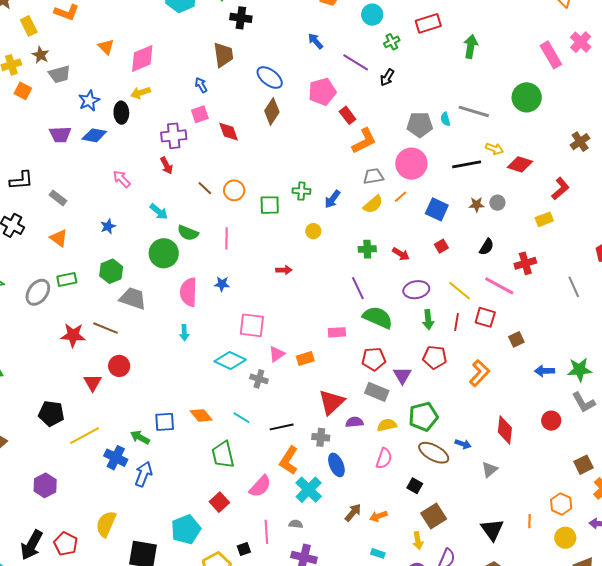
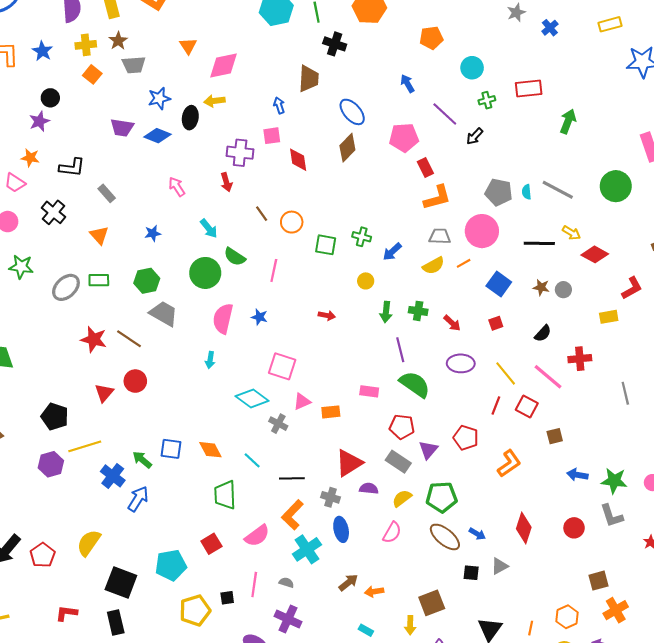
green arrow: (428, 320) -> (386, 312), moved
yellow semicircle: (387, 425) -> (402, 498), turned -36
purple hexagon: (45, 485) -> (51, 464), moved
black square: (415, 486) -> (471, 573), moved, turned -35

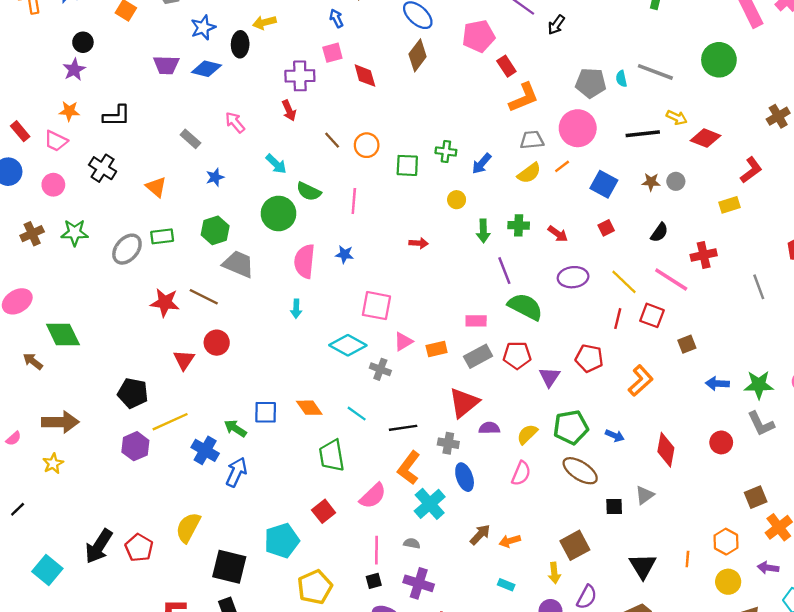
gray rectangle: (107, 193) -> (190, 139), moved
gray rectangle: (398, 462) -> (478, 356), moved, turned -55
blue arrow: (477, 534) -> (615, 436), moved
black square: (227, 598) -> (374, 581), moved

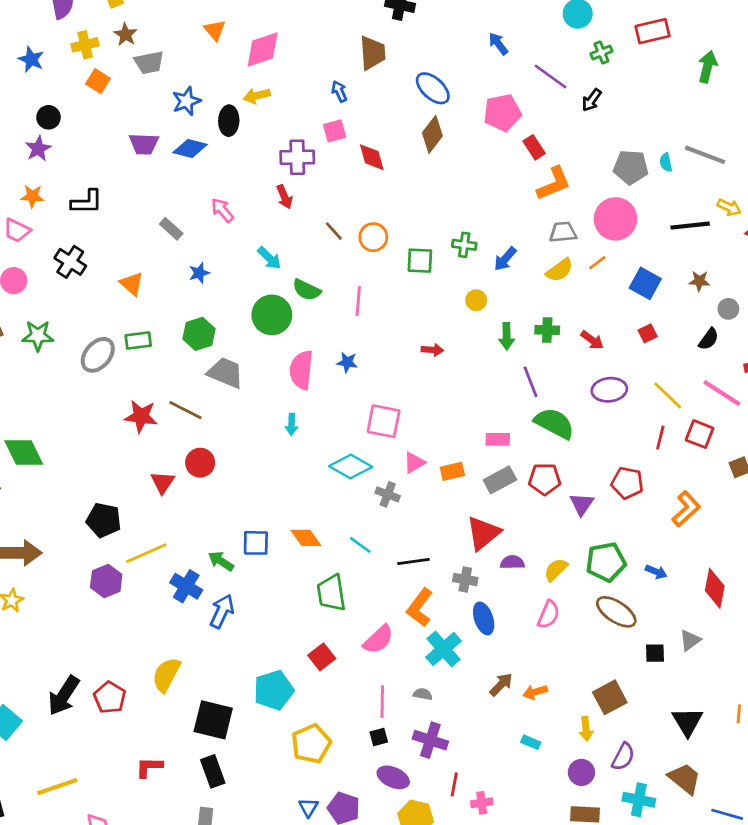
gray circle: (676, 181) -> (728, 309), moved

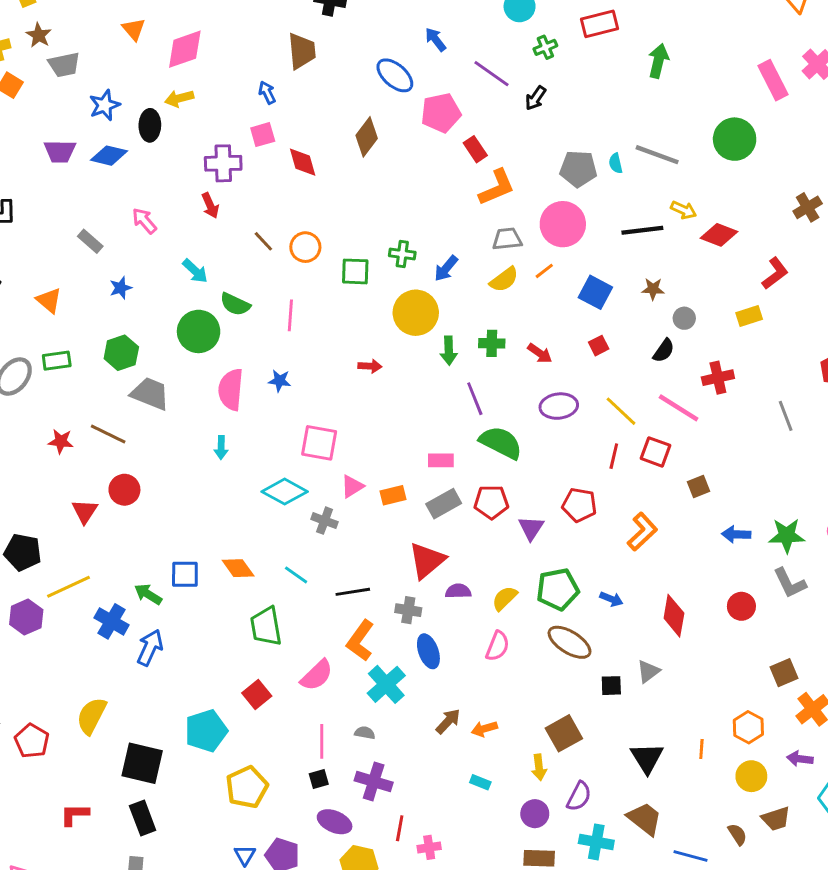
blue ellipse: (433, 88) -> (395, 75), moved
yellow circle: (476, 300) -> (416, 313), size x2.0
red star: (141, 416) -> (61, 441), size x0.7

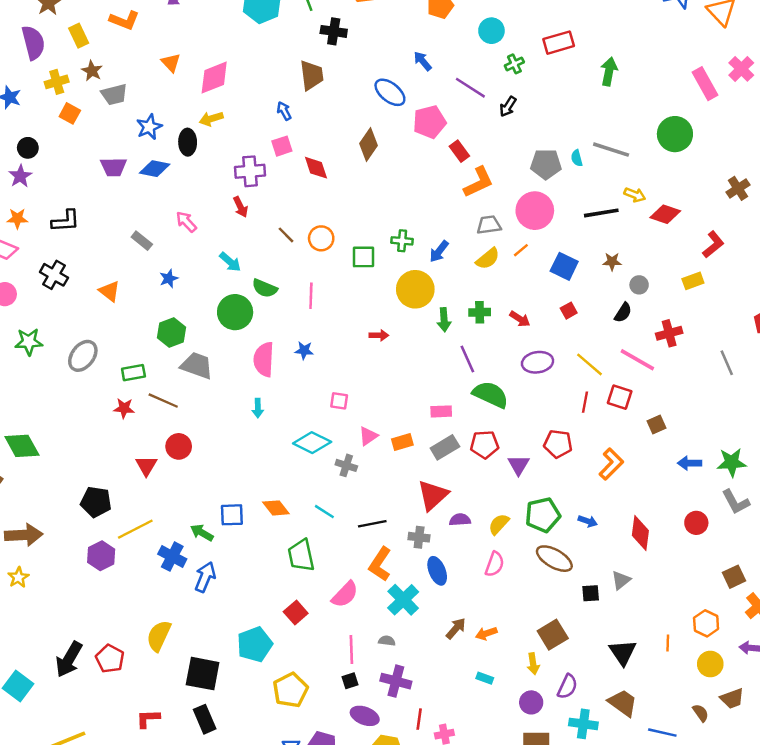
green rectangle: (57, 361) -> (133, 373), moved
pink square: (319, 443) -> (339, 401), size x0.6

